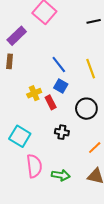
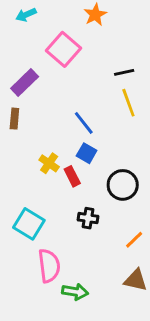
black line: (94, 21) -> (124, 72), moved
yellow line: (91, 69) -> (128, 103), moved
yellow cross: (34, 93) -> (49, 163), turned -32
green arrow: (61, 175) -> (75, 292), moved

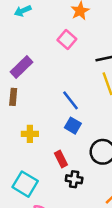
pink square: (64, 49) -> (67, 40), moved, size x0.7
yellow cross: (49, 163) -> (30, 134), moved, turned -35
red rectangle: (72, 176) -> (61, 159), moved

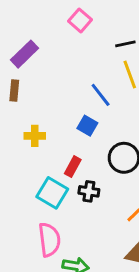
blue line: (70, 100) -> (101, 95), moved
red rectangle: (61, 159) -> (73, 167), turned 56
cyan square: (25, 184) -> (52, 193), moved

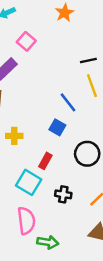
pink square: (80, 20) -> (26, 41), moved
black cross: (89, 191) -> (63, 194), moved

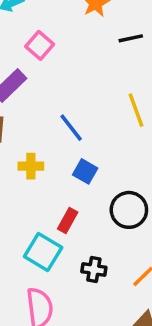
black line: (88, 61) -> (131, 38), moved
blue line: (68, 102) -> (71, 128), moved
yellow cross: (14, 136) -> (31, 166), moved

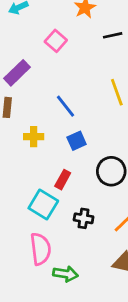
pink square: (40, 45) -> (56, 41), moved
blue square: (85, 171) -> (77, 141), turned 36

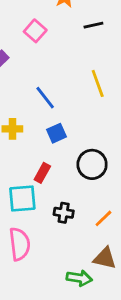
cyan square: (43, 205) -> (22, 199), turned -36
green arrow: (65, 274) -> (79, 278), moved

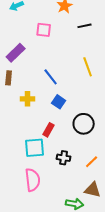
pink square: (35, 31) -> (44, 30), turned -35
blue square: (57, 133) -> (59, 102), turned -32

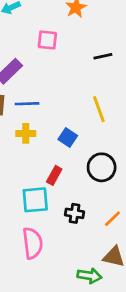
black line: (85, 26) -> (103, 56), moved
yellow line: (88, 67) -> (99, 109), moved
blue line: (51, 77) -> (27, 104), moved, turned -54

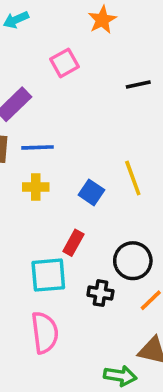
pink square: (47, 40) -> (64, 63), turned -35
yellow line: (99, 109) -> (133, 178), moved
black circle: (102, 167) -> (133, 261), moved

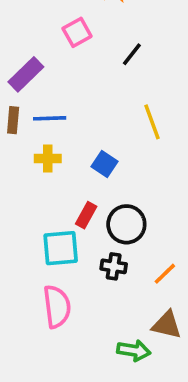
black line: (138, 85) -> (132, 54), moved, turned -40
yellow line: (133, 178) -> (152, 122), moved
black circle: (133, 261) -> (126, 224), moved

